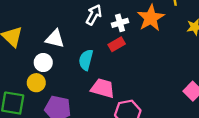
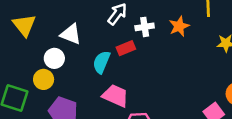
orange star: (151, 18) -> (179, 26), size x0.7
red rectangle: (117, 44) -> (126, 48), moved

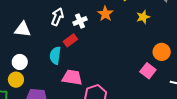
white triangle: (71, 34) -> (23, 29), moved

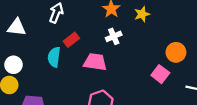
yellow star: (143, 17) -> (142, 14), moved
white cross: (80, 21) -> (114, 36), moved
pink trapezoid: (72, 77) -> (95, 62), moved

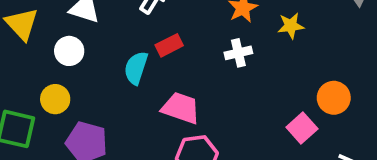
pink trapezoid: (95, 62) -> (181, 108), moved
white circle: (13, 65) -> (69, 51), moved

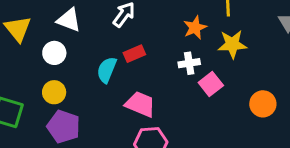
yellow star: (291, 26) -> (232, 44), size x1.4
yellow circle: (55, 99) -> (54, 92), moved
pink square: (302, 128) -> (211, 84), moved

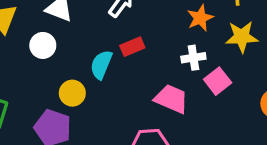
yellow circle: (54, 92) -> (72, 93), moved
pink trapezoid: (140, 104) -> (171, 99), moved

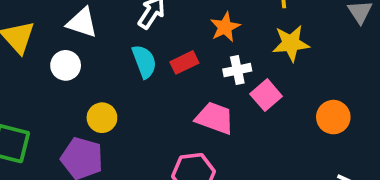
orange star: (200, 18) -> (225, 27), moved
red rectangle: (132, 47) -> (184, 62), moved
cyan semicircle: (101, 65) -> (144, 61), moved, turned 140

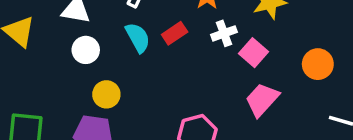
white circle: (66, 65) -> (86, 50), moved
pink trapezoid: (215, 118) -> (262, 100), moved, turned -60

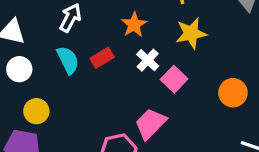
white cross: (224, 33) -> (148, 60), turned -30
pink trapezoid: (262, 100) -> (151, 124), moved

